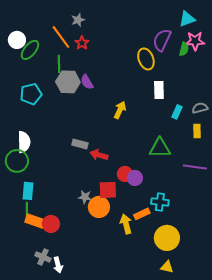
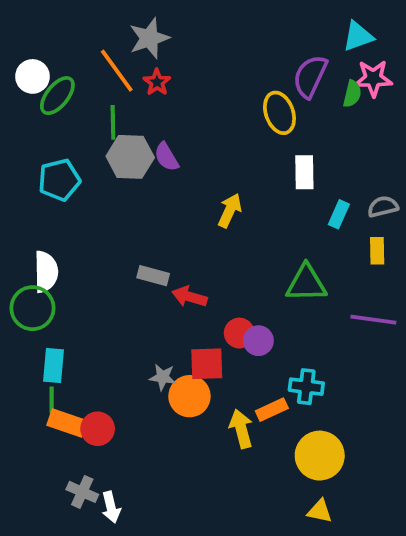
gray star: (78, 20) -> (149, 38), size x1.5

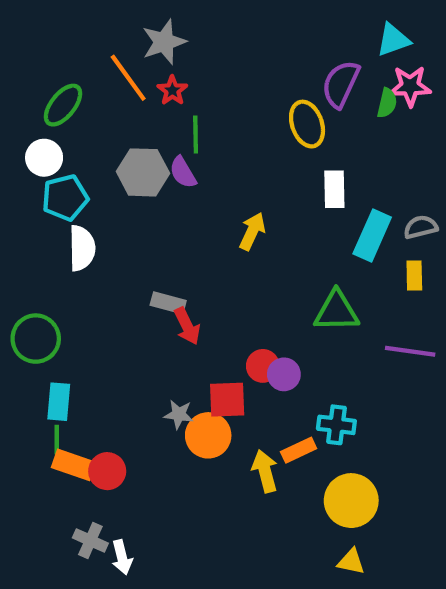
white circle: (32, 76) -> (44, 158), moved
green line: (113, 122) -> (196, 135), moved
cyan rectangle: (339, 214) -> (372, 236), size x1.6
white semicircle: (46, 272) -> (82, 248), moved
red arrow: (189, 297) -> (187, 326), moved, turned -132

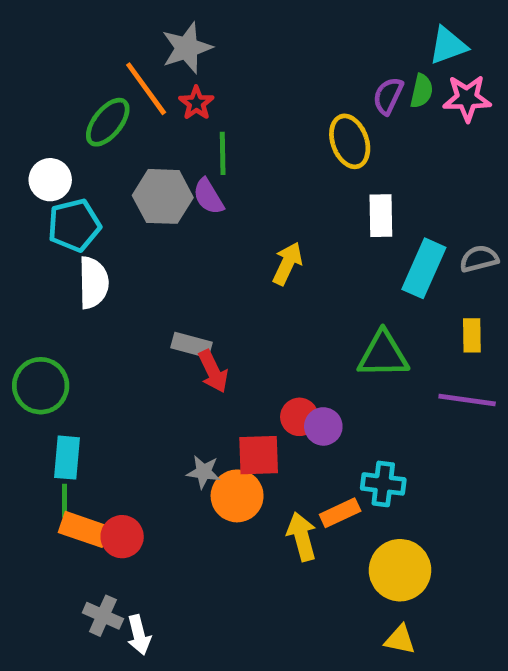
purple semicircle: (341, 84) -> (388, 96), size x0.7
green semicircle: (387, 103) -> (422, 91), moved
green ellipse: (63, 105) -> (108, 122), moved
yellow rectangle: (414, 275) -> (472, 335), moved

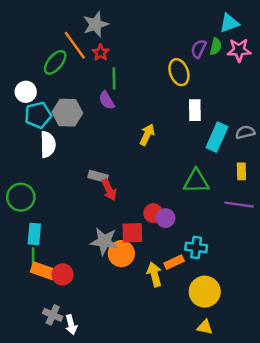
gray hexagon: (163, 196) -> (67, 113), moved
gray star: (204, 472) -> (104, 241), size x1.6

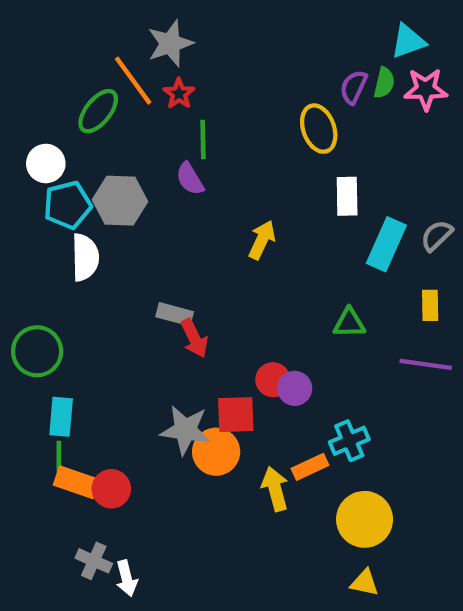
gray semicircle: (245, 132) -> (437, 236), turned -30
green triangle: (196, 181) -> (349, 323), size x0.7
cyan cross: (196, 247) -> (349, 441), turned -30

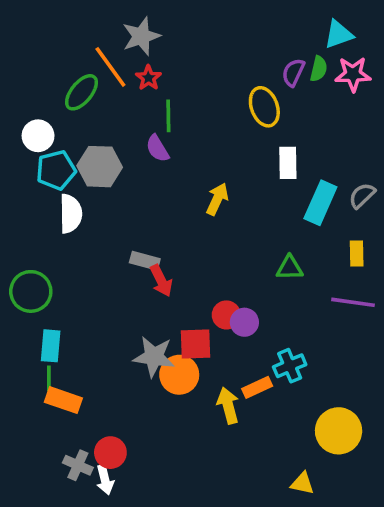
red circle: (111, 489) -> (110, 453), moved
yellow circle: (365, 519) -> (339, 431), moved

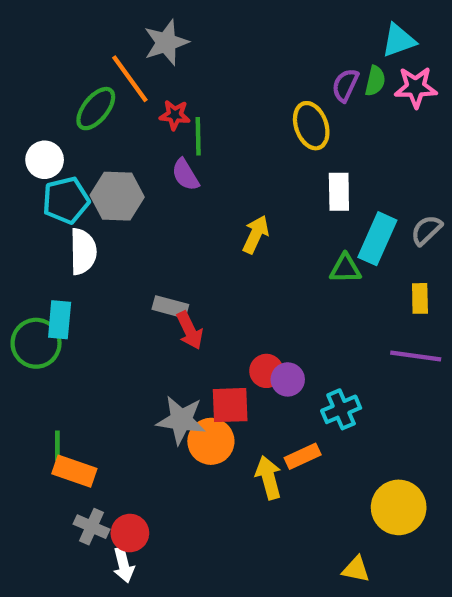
red star: (148, 78) -> (175, 115), moved, turned -30
green triangle: (290, 268) -> (345, 269), moved
cyan rectangle: (51, 346) -> (60, 320), moved
cyan cross: (290, 366) -> (341, 409), moved
gray cross: (78, 465) -> (92, 527), moved

